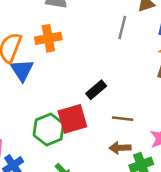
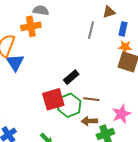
orange cross: (48, 38) -> (31, 26), moved
green hexagon: (49, 130) -> (69, 105), moved

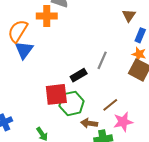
brown triangle: (109, 12) -> (129, 15), turned -48
gray line: (91, 30) -> (102, 60), moved
brown line: (91, 99) -> (110, 105), moved, turned -56

